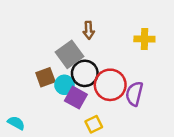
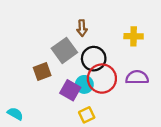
black circle: (85, 73) -> (94, 59), moved
cyan circle: (64, 85) -> (84, 84), moved
purple semicircle: (134, 94) -> (137, 77), moved, turned 75

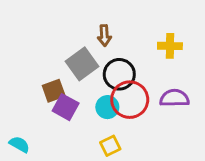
purple square: (70, 90) -> (66, 107), moved

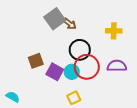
brown arrow: (104, 36) -> (70, 24), turned -48
gray square: (82, 64) -> (55, 19), moved
purple square: (66, 107) -> (55, 72), moved

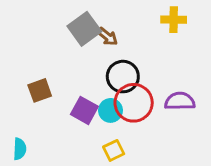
yellow cross: (114, 31) -> (174, 20), moved
brown square: (36, 61) -> (40, 90), moved
cyan semicircle: (13, 97) -> (20, 149), turned 64

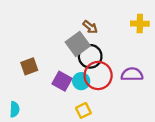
yellow cross: (174, 20) -> (140, 24), moved
gray square: (84, 29) -> (78, 44), moved
brown arrow: (107, 37) -> (90, 27), moved

